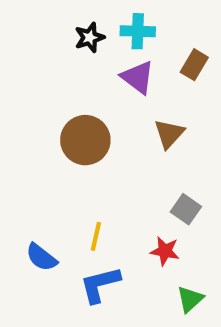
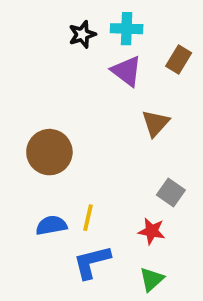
brown circle: (85, 140) -> (49, 152), moved
blue semicircle: (41, 257) -> (51, 225), moved, turned 132
green triangle: (190, 299) -> (152, 279), moved

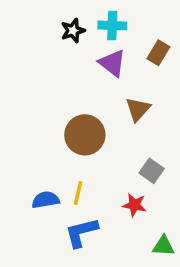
brown circle: (49, 152) -> (85, 135), moved
green triangle: (152, 279) -> (164, 246), moved, turned 45

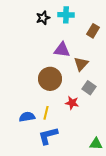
purple triangle: (112, 63) -> (62, 50), moved, turned -30
gray square: (152, 171) -> (89, 88), moved
red star: (134, 205) -> (72, 103), moved

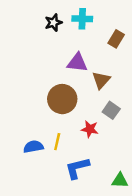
blue L-shape: (48, 136) -> (77, 168), moved

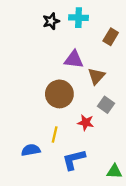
blue semicircle: (33, 147) -> (31, 150), moved

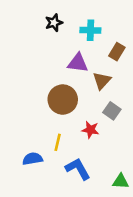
cyan cross: (79, 18) -> (90, 30), moved
brown rectangle: (111, 37) -> (117, 52), moved
blue L-shape: (74, 160) -> (78, 169), turned 75

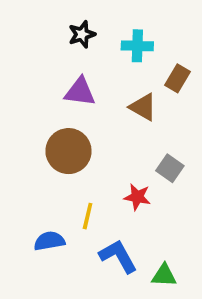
purple triangle: (78, 63) -> (80, 92), moved
brown triangle: (102, 81) -> (143, 107), moved, turned -42
brown circle: (63, 100) -> (68, 151), moved
green triangle: (121, 181) -> (164, 275), moved

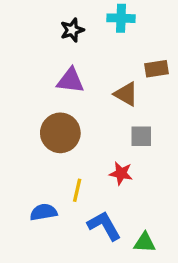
cyan cross: (137, 46) -> (121, 18), moved
brown rectangle: (178, 78) -> (156, 69), turned 50
gray square: (170, 168) -> (141, 136), moved, turned -35

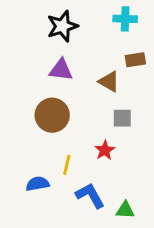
cyan cross: (121, 18) -> (125, 19), moved
black star: (72, 30) -> (62, 26), size x1.5
red star: (121, 173) -> (105, 150), turned 30

